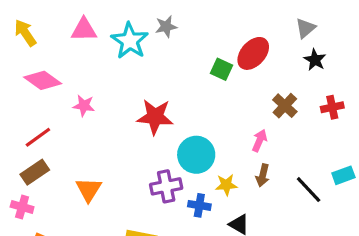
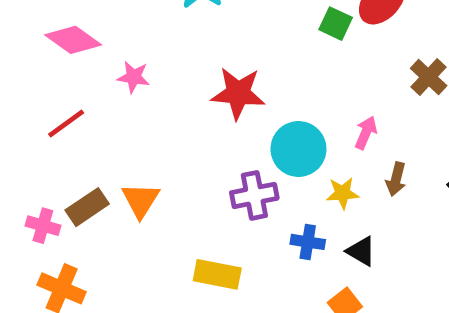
pink arrow: (260, 140) -> (366, 133), moved
brown rectangle: (35, 172) -> (87, 207), moved
blue cross: (199, 205) -> (308, 242), moved

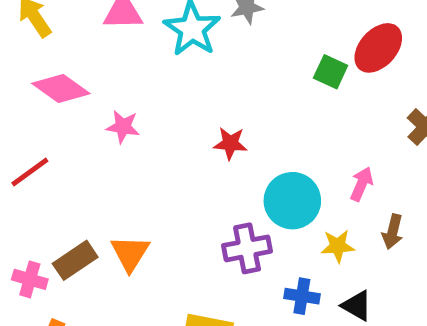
red star: (238, 93) -> (230, 143), size x0.6
red line: (66, 123) -> (30, 172), moved

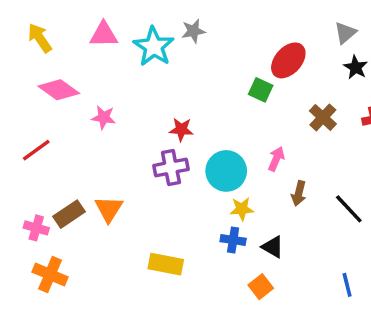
green square: (331, 72) -> (261, 90), moved
yellow star: (338, 246) -> (242, 209), moved
purple cross: (247, 248) -> (171, 167), moved

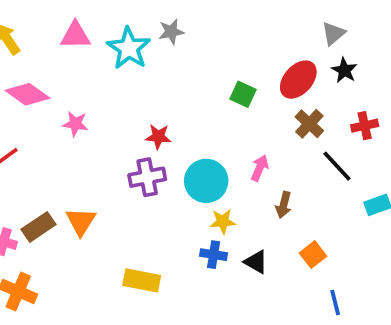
red ellipse: (288, 60) -> (298, 80), moved
black line: (349, 209) -> (337, 166), moved
orange square: (261, 287) -> (313, 255), moved

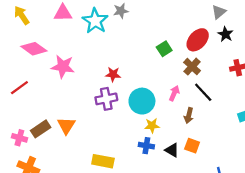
green square: (243, 94) -> (164, 49), turned 32
pink star: (75, 124) -> (63, 67), size x1.5
brown cross: (309, 124) -> (192, 67), moved
black line: (337, 166) -> (203, 92), moved
orange square: (313, 255) -> (192, 146), moved, turned -32

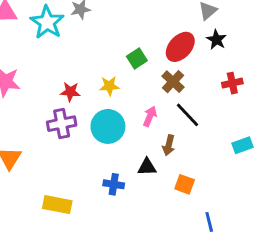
yellow star: (152, 126) -> (109, 86), moved
orange square: (192, 146) -> (185, 184), moved
black triangle: (172, 150) -> (147, 167), moved, turned -32

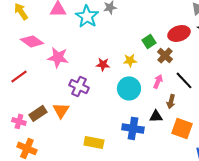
red ellipse: (180, 47) -> (179, 33), turned 30
brown cross: (173, 82) -> (165, 55), moved
purple cross: (62, 124) -> (79, 86), moved, turned 36
blue cross: (114, 184) -> (133, 128), size x1.5
orange square: (185, 184) -> (182, 128), size x1.5

